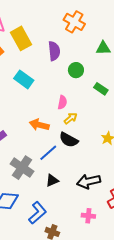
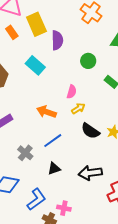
purple semicircle: (54, 51) -> (57, 40), moved
black semicircle: (69, 140) -> (90, 131), moved
gray cross: (22, 168) -> (25, 153), size x0.7
pink cross: (88, 216) -> (64, 208), moved

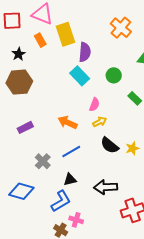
cyan rectangle: (35, 65) -> (80, 76), moved
blue L-shape: (36, 199) -> (61, 201), moved

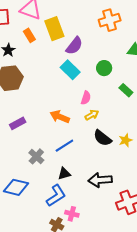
orange cross: (121, 28) -> (110, 20), turned 35
purple semicircle: (85, 52) -> (74, 46), turned 36

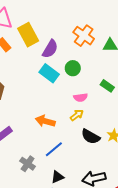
orange cross: (110, 20) -> (84, 36), moved, turned -30
green circle: (104, 68) -> (73, 68), moved
pink semicircle: (86, 98) -> (81, 97), moved, turned 72

